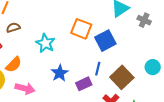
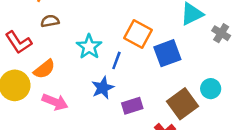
cyan circle: (153, 67) -> (211, 89), moved
blue line: (98, 69) -> (116, 60), moved

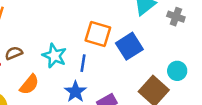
brown semicircle: (50, 21) -> (14, 53), moved
orange semicircle: (44, 69) -> (29, 85), moved

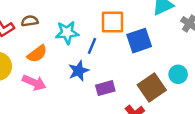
orange square: (98, 34) -> (113, 22), turned -30
cyan star: (54, 56) -> (67, 32), turned 30

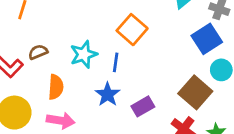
orange square: (113, 22) -> (132, 30), turned -35
blue square: (139, 41) -> (207, 39), moved
orange semicircle: (37, 54) -> (56, 87), turned -35

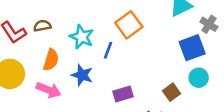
cyan star: (84, 54) -> (82, 37), turned 30
brown square: (195, 92) -> (171, 92), size x0.6
blue star: (108, 94) -> (82, 75), moved, turned -30

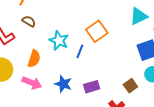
brown semicircle: (42, 26) -> (29, 21), moved, turned 40
blue star: (82, 75) -> (63, 84), moved

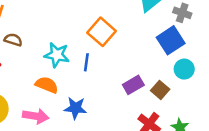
orange semicircle: (34, 59) -> (47, 85), moved, turned -72
purple rectangle: (92, 87) -> (133, 85), moved

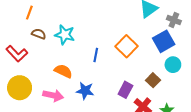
orange square: (102, 32) -> (126, 46), moved
cyan star: (57, 55) -> (65, 35), moved
purple rectangle: (133, 85) -> (125, 90), moved, turned -35

